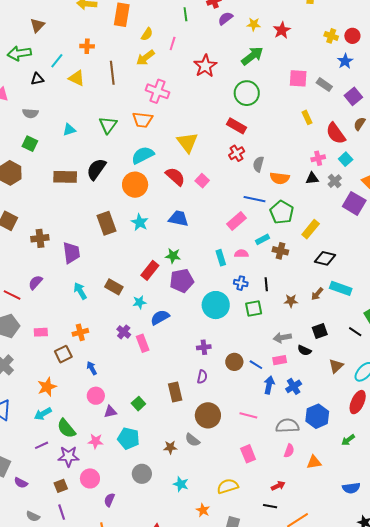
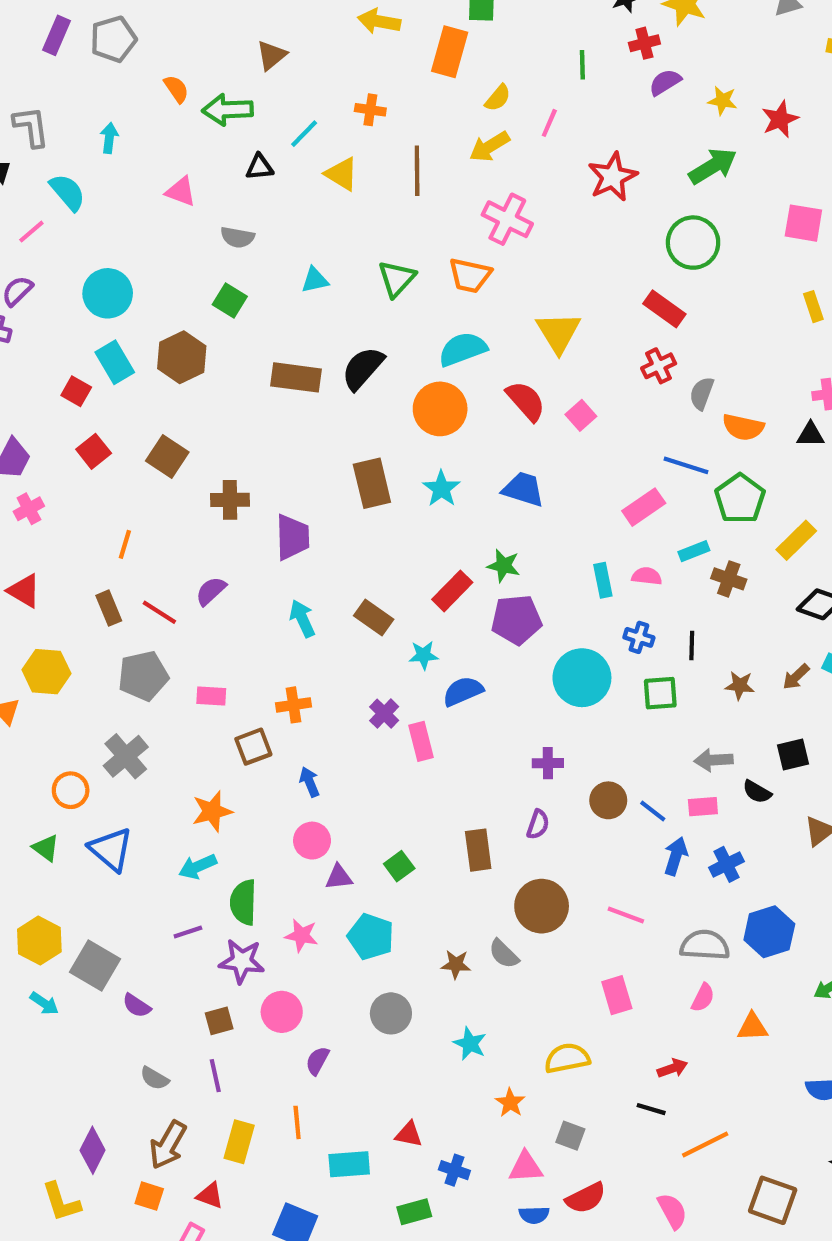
green semicircle: (66, 428) -> (243, 902), turned 35

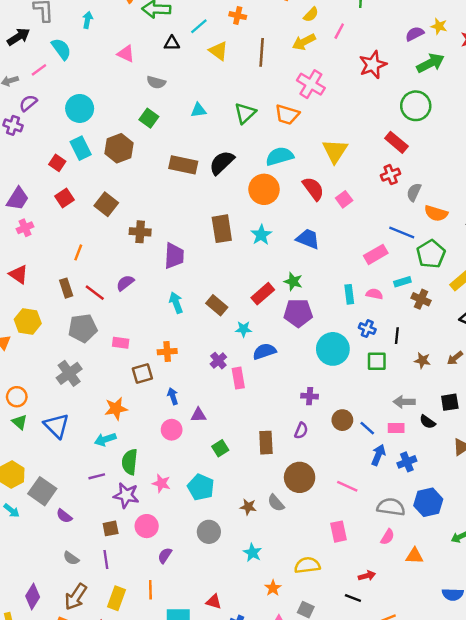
purple semicircle: (665, 82) -> (415, 34), moved
orange circle: (71, 790) -> (17, 397), moved
purple triangle: (339, 877) -> (199, 415), moved

